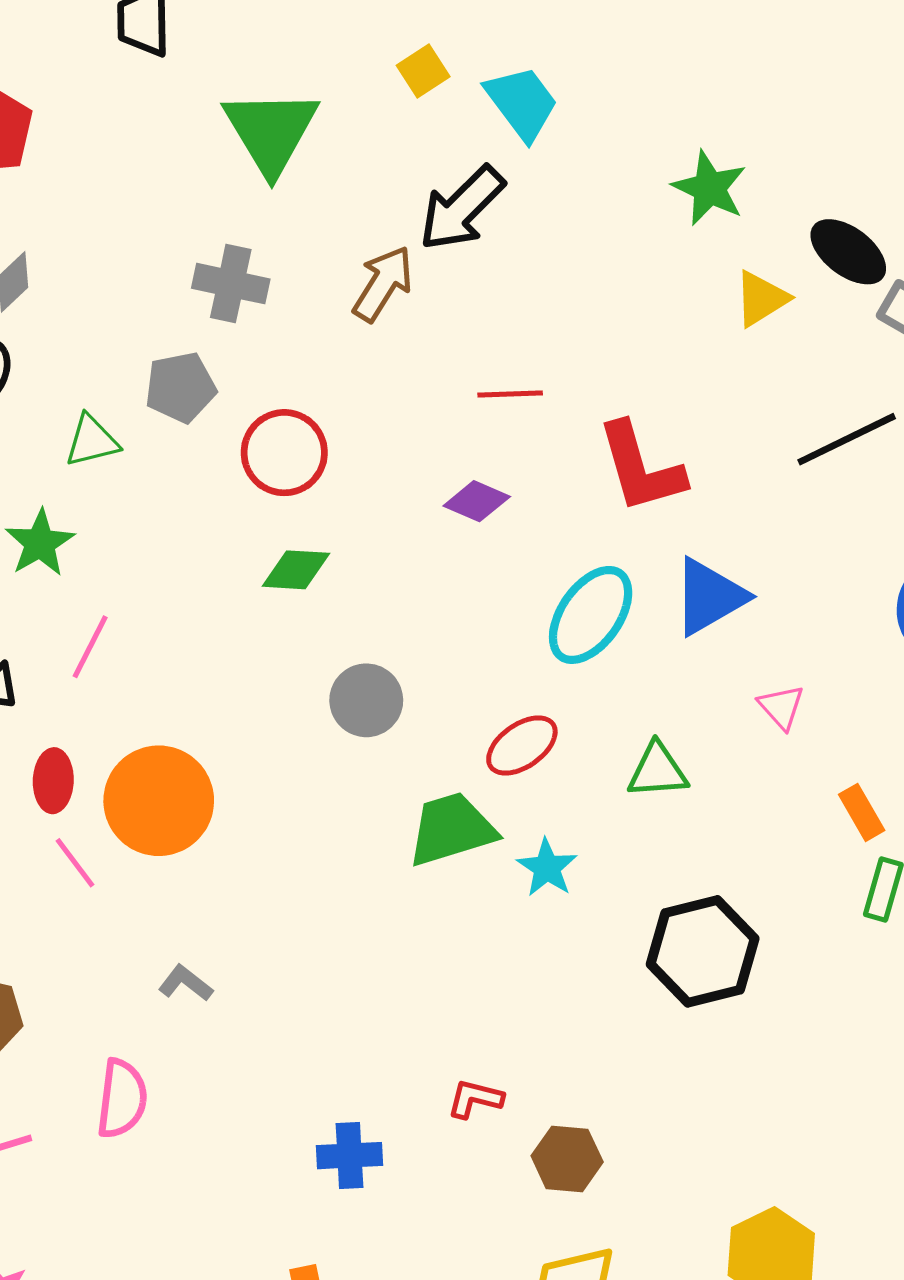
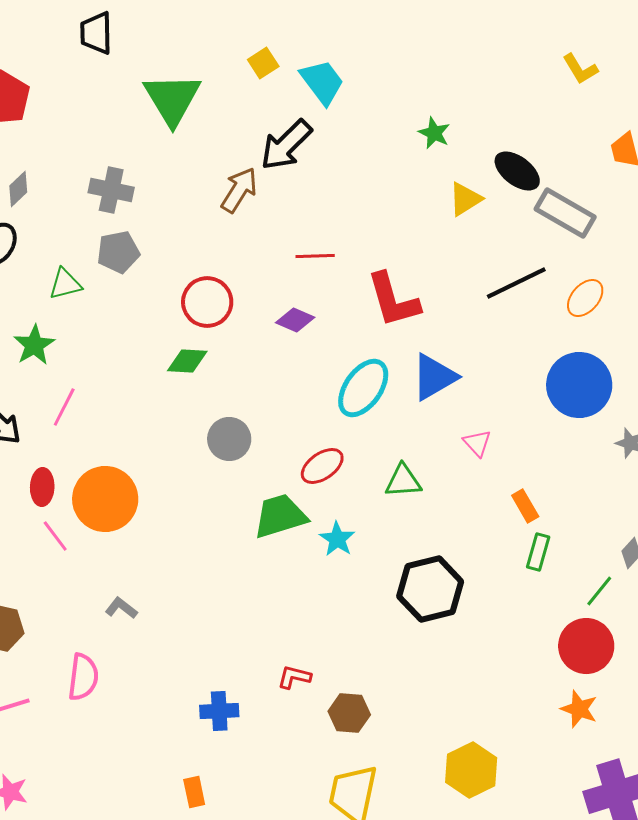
green star: (709, 188) -> (434, 133), size x0.7
gray cross: (231, 284) -> (111, 190), moved
red circle: (284, 453) -> (207, 302), moved

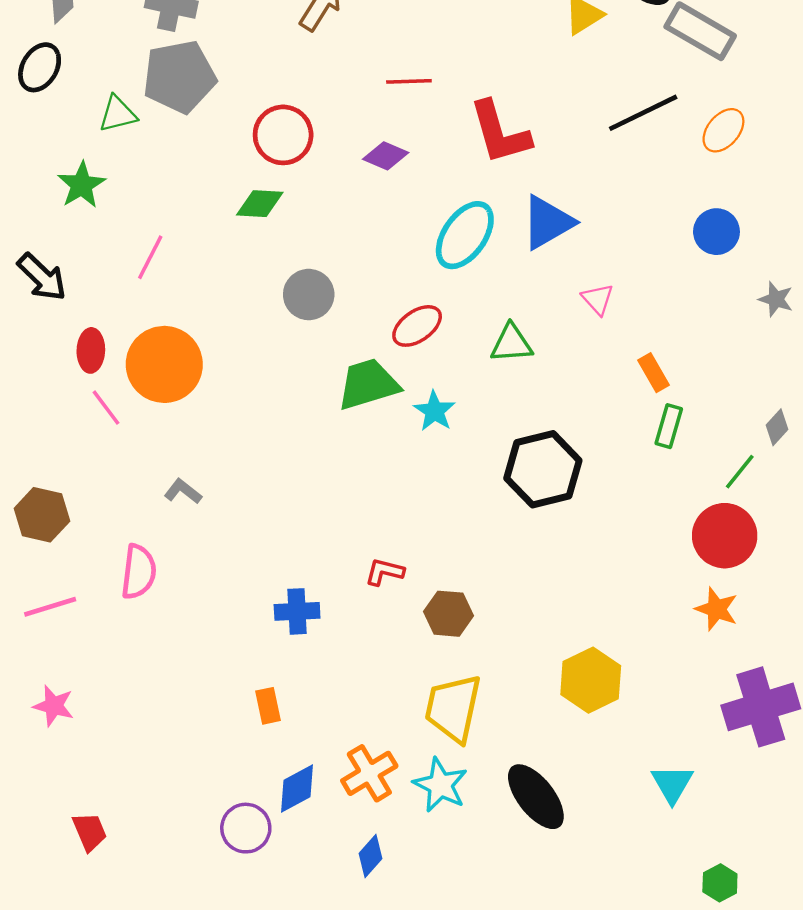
gray pentagon: (118, 252) -> (179, 77), size x1.5
blue circle: (579, 385) -> (716, 232), size x0.6
pink line: (64, 407) -> (150, 257), moved

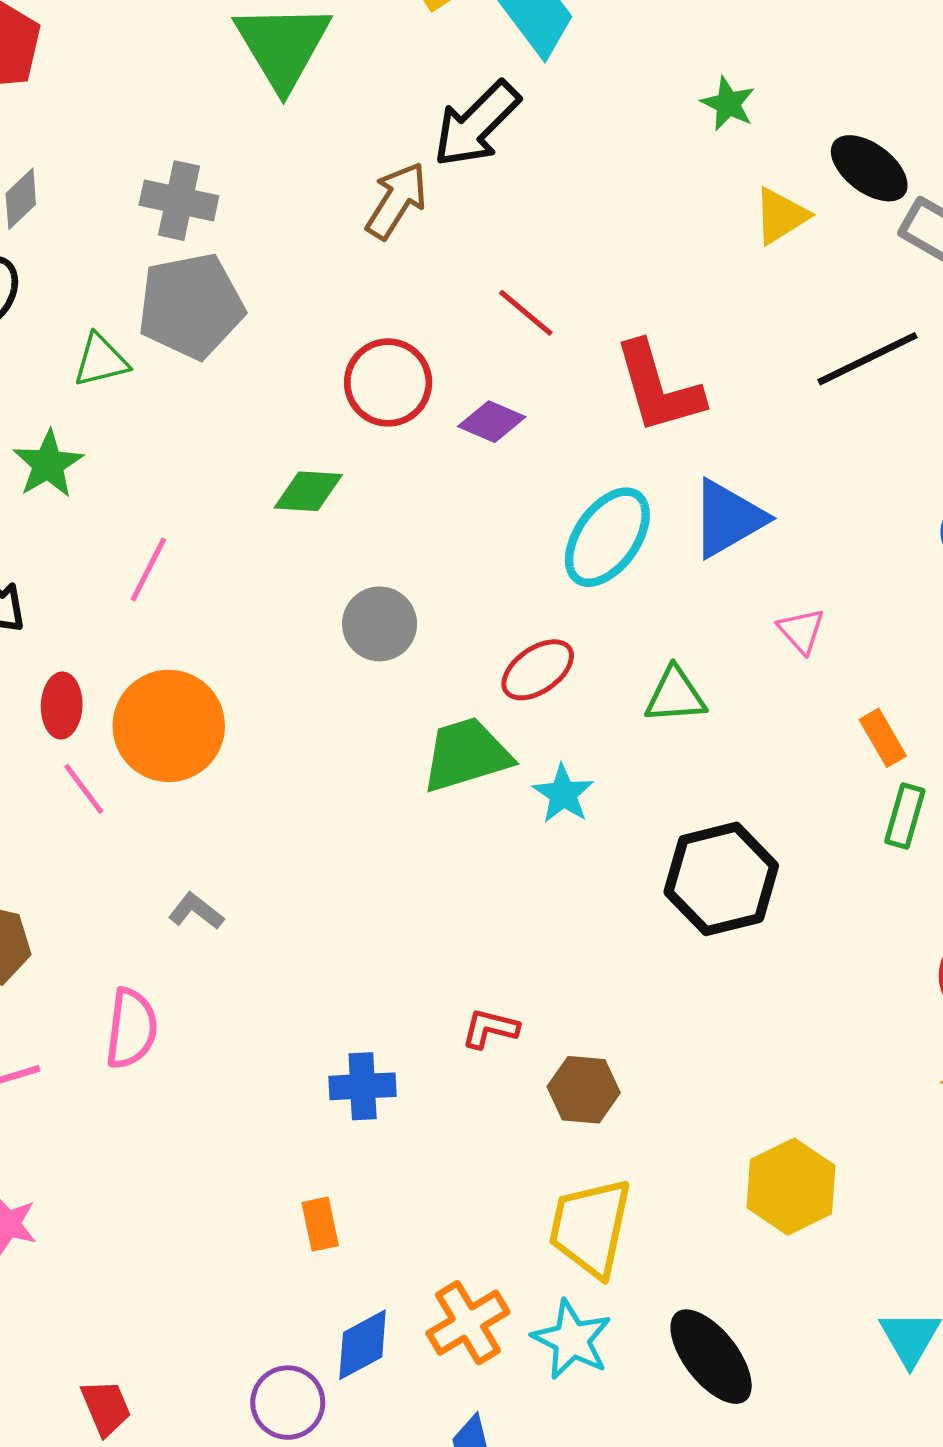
red line: (409, 81) -> (526, 313), turned 42
red circle: (283, 135) -> (388, 382), moved
red trapezoid: (90, 832) -> (106, 1408), moved

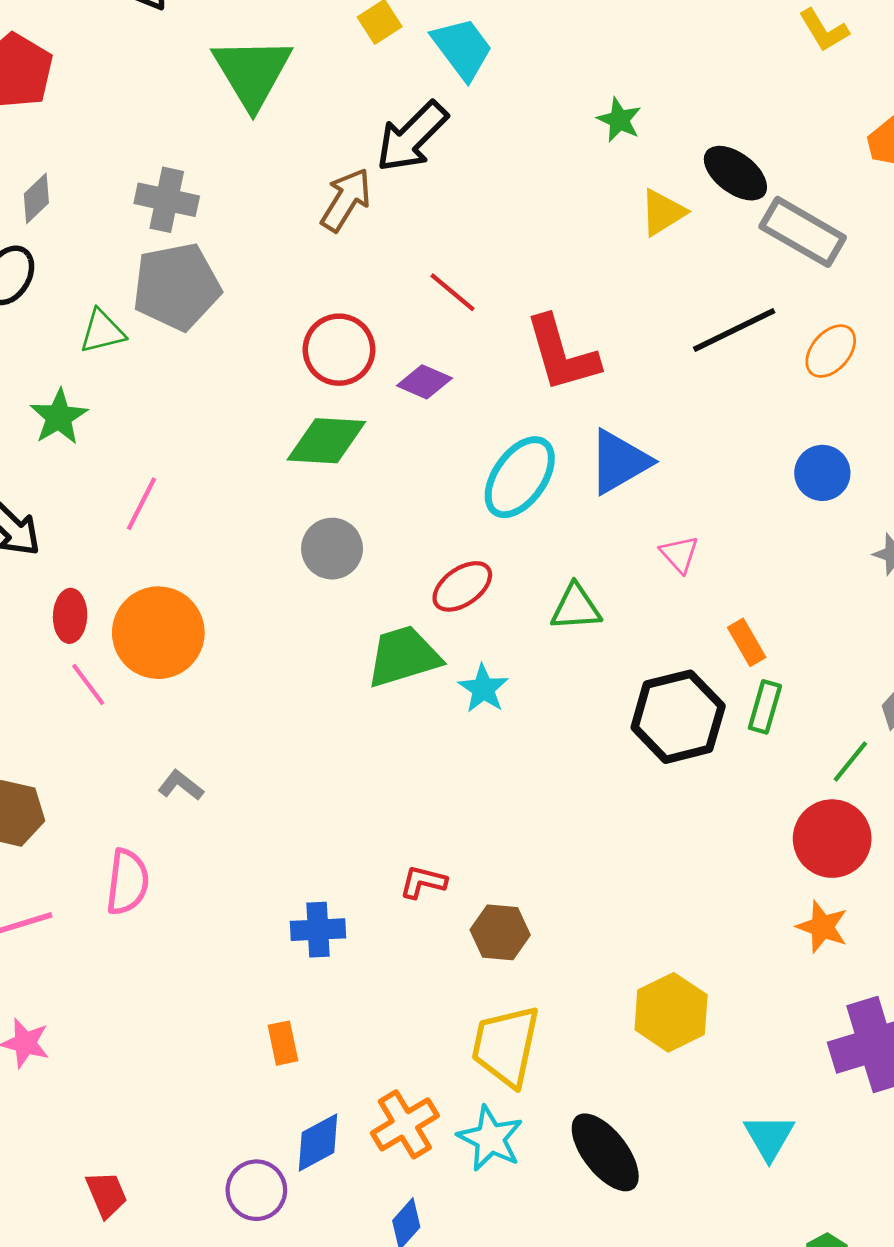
green diamond: (308, 491) -> (326, 441), moved, size x1.4
black hexagon: (721, 879) -> (678, 717), moved

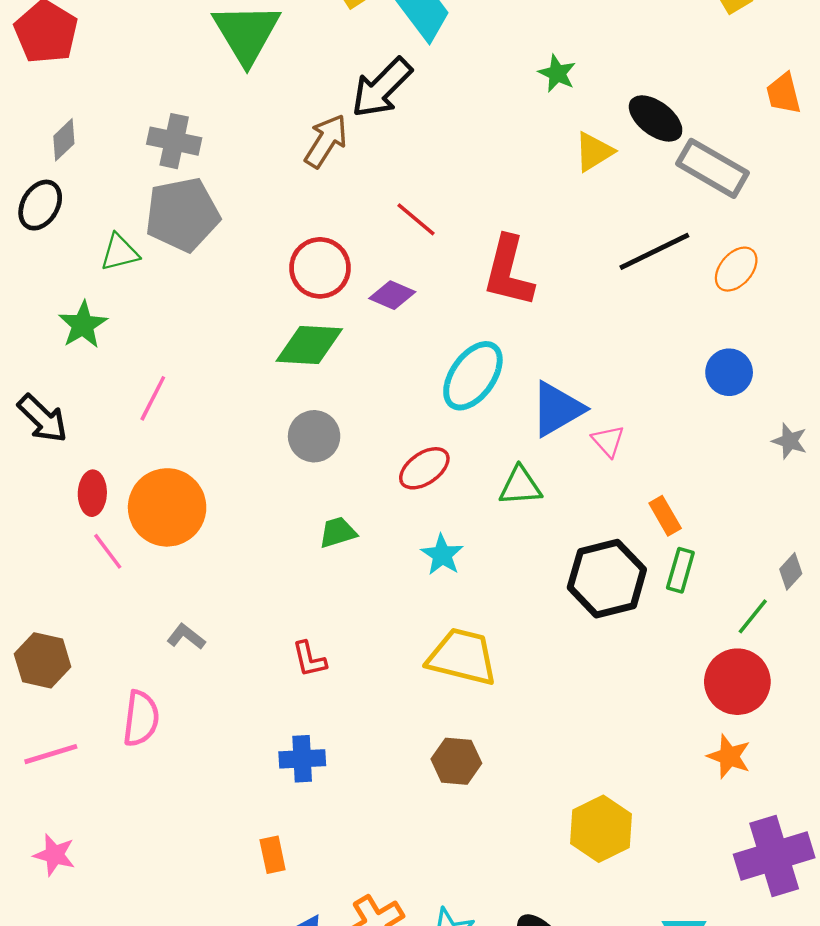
red L-shape: (562, 354) -> (509, 271), turned 30
blue triangle: (619, 462) -> (557, 409), moved
green trapezoid: (403, 656) -> (338, 532), moved, size x0.6
red L-shape: (423, 882) -> (309, 659), moved, turned -117
yellow trapezoid: (506, 1046) -> (462, 657), moved, turned 92

